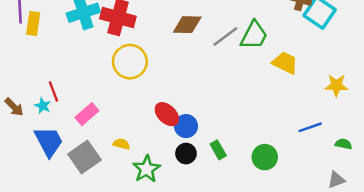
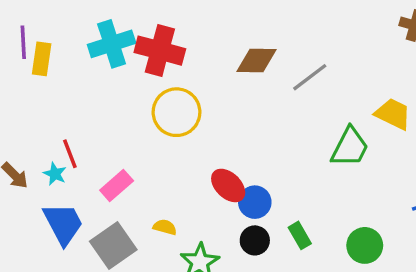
green trapezoid: (254, 35) -> (350, 147), moved

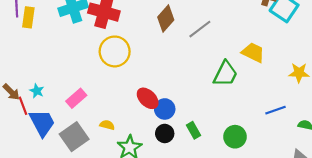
brown diamond: (256, 61) -> (166, 18), turned -50
red line: (70, 154) -> (23, 106), moved

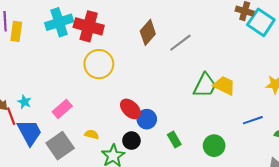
yellow trapezoid: (253, 53) -> (224, 85), moved
black circle: (165, 133) -> (131, 141), moved

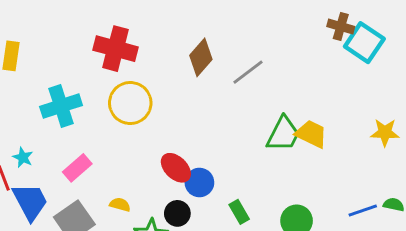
cyan cross: (59, 22) -> (61, 106), moved
blue line: (253, 120) -> (363, 210), moved

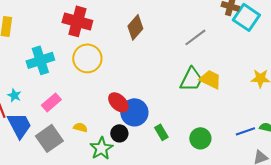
gray line: (248, 72) -> (195, 37), moved
blue circle: (199, 182) -> (134, 112), size x1.4

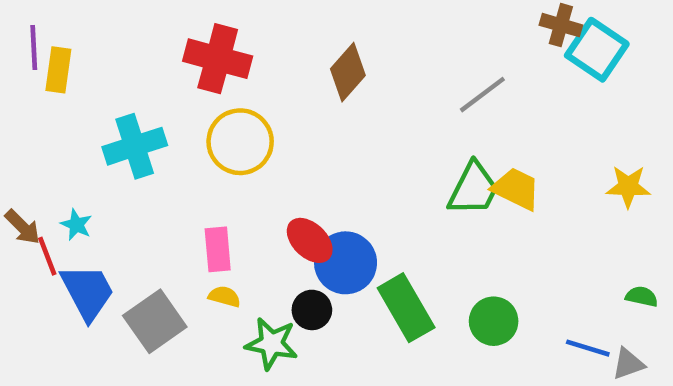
pink rectangle: (51, 102) -> (218, 249), moved, turned -54
blue line: (245, 131) -> (588, 348), moved, turned 36
green rectangle: (161, 132) -> (406, 308), size x1.8
green star: (101, 148) -> (272, 344), turned -30

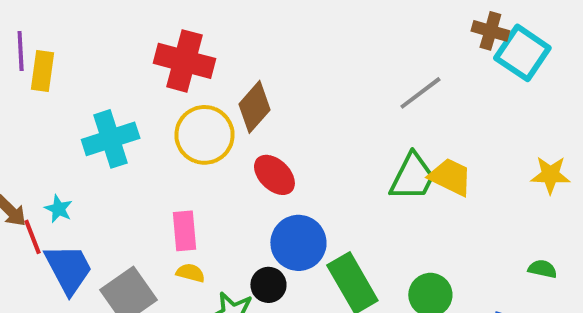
brown diamond: (348, 72) -> (254, 107), moved
red ellipse: (310, 240) -> (274, 175), moved
green semicircle: (642, 296) -> (542, 269), moved

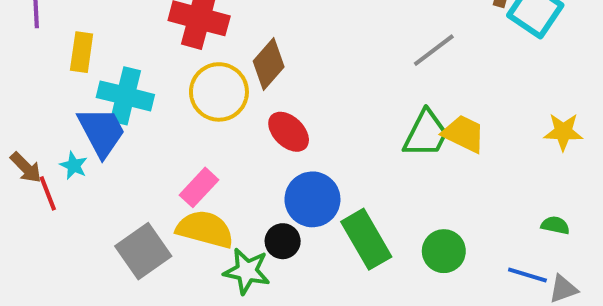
yellow rectangle: (43, 71) -> (82, 52), moved
cyan cross: (111, 139) -> (125, 96), turned 32
pink rectangle: (185, 231) -> (199, 187), turned 48
blue trapezoid: (69, 269) -> (102, 132), moved
yellow semicircle: (191, 273) -> (205, 229), size x2.0

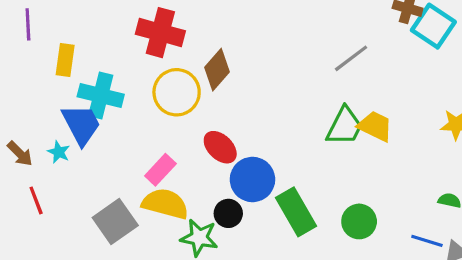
red ellipse: (289, 132) -> (220, 147), moved
red line: (48, 193) -> (36, 200), moved

